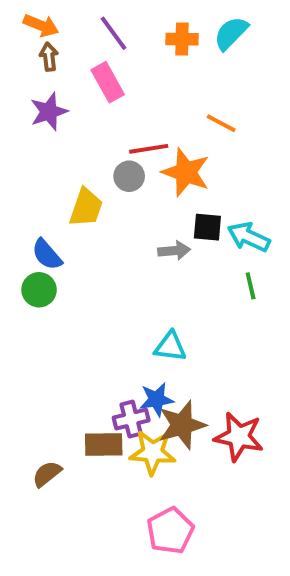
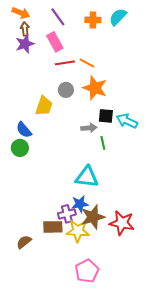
purple star: (49, 112) -> (25, 44), moved
orange line: (221, 123) -> (87, 63), moved
red line: (149, 149) -> (65, 63), moved
green line: (251, 286) -> (103, 143), moved
cyan triangle: (170, 347) -> (87, 177), size x1.4

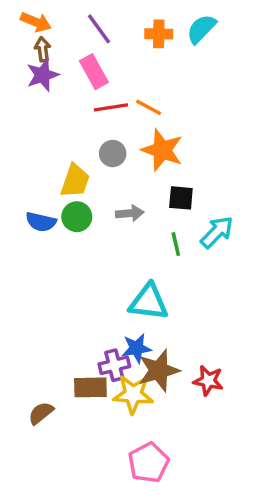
cyan arrow: (127, 121) -> (217, 232), moved, turned 110
gray arrow: (89, 128) -> (130, 213), moved
blue semicircle: (24, 130) -> (41, 222), turned -36
green circle: (20, 148) -> (77, 217), moved
red star: (122, 223) -> (208, 381), size x0.7

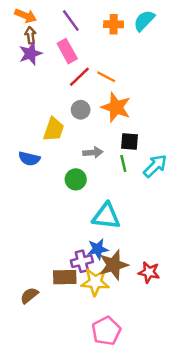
red line: (111, 107) -> (79, 77), turned -35
green circle: (77, 217) -> (76, 179), moved
green line: (176, 244) -> (123, 164), moved

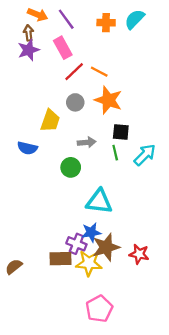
orange arrow: (26, 16) -> (38, 15), moved
purple cross: (82, 261) -> (76, 244), turned 36
brown semicircle: (29, 295) -> (14, 267), moved

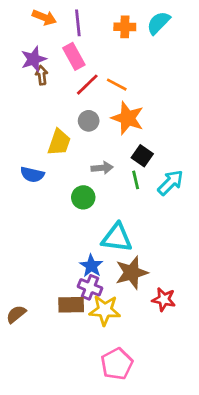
purple line: (66, 19) -> (78, 23), turned 30
brown arrow: (29, 33) -> (42, 75), moved
black square: (121, 132) -> (142, 156), turned 30
blue star: (91, 232) -> (91, 266), moved, turned -30
brown star: (106, 247) -> (132, 273), moved

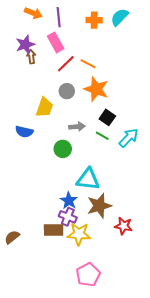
green line: (136, 180) -> (102, 136), turned -48

